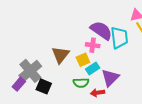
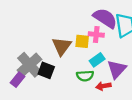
yellow square: (83, 60) -> (82, 41), moved, turned 32
black square: (44, 86) -> (46, 70), moved

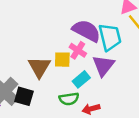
pink cross: (96, 35) -> (78, 50), turned 32
purple triangle: (117, 69) -> (103, 66), moved

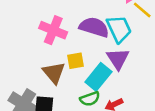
pink cross: (78, 50) -> (53, 30), moved, size x1.5
cyan rectangle: (81, 79) -> (98, 77), size x1.5

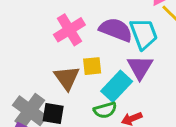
pink cross: (53, 30) -> (69, 30), turned 32

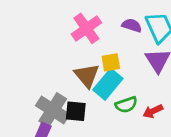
purple semicircle: (116, 30) -> (132, 25), size x0.6
cyan rectangle: (117, 86) -> (108, 84), moved

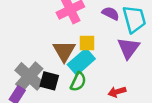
green semicircle: (126, 105) -> (78, 82), moved, turned -54

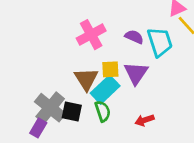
purple triangle: (128, 48) -> (136, 73), moved
green semicircle: (78, 82) -> (103, 111), turned -42

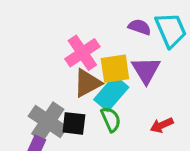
pink cross: (91, 35) -> (82, 53), moved
yellow square: (110, 69) -> (115, 69), size x1.4
brown triangle: (86, 79) -> (87, 83), turned 40

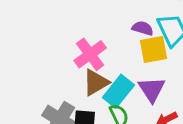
yellow square: (115, 69) -> (153, 49), moved
purple triangle: (146, 70) -> (152, 89), moved

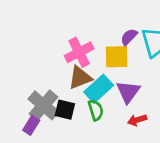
purple semicircle: (143, 28) -> (129, 37), turned -72
yellow square: (153, 49) -> (117, 57), moved

